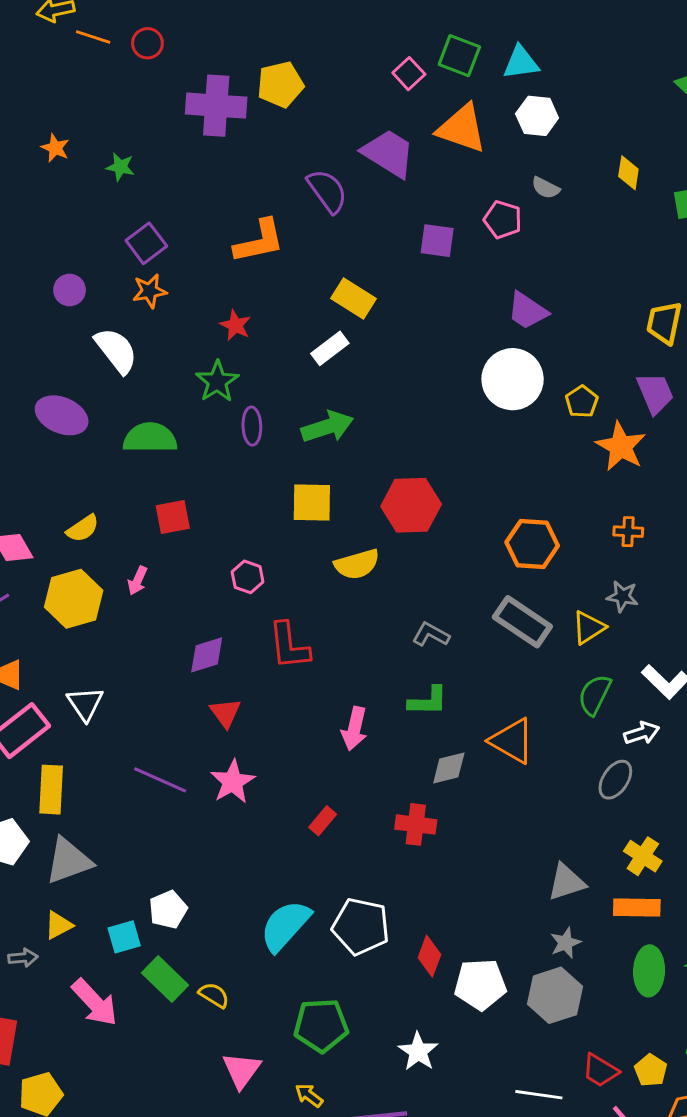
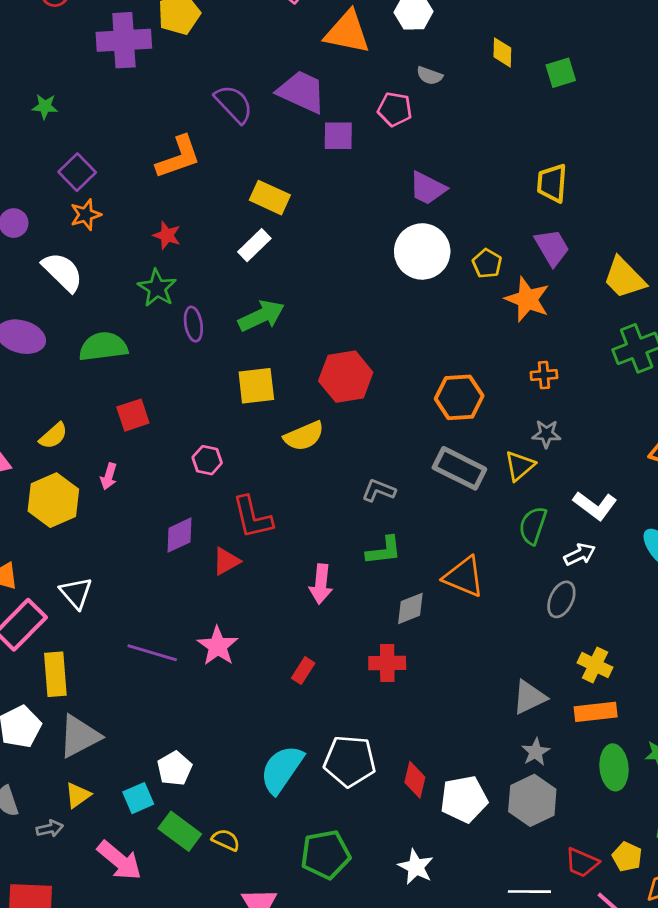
purple trapezoid: (388, 153) -> (302, 92), moved
red triangle: (225, 713) -> (226, 561), moved, turned 44

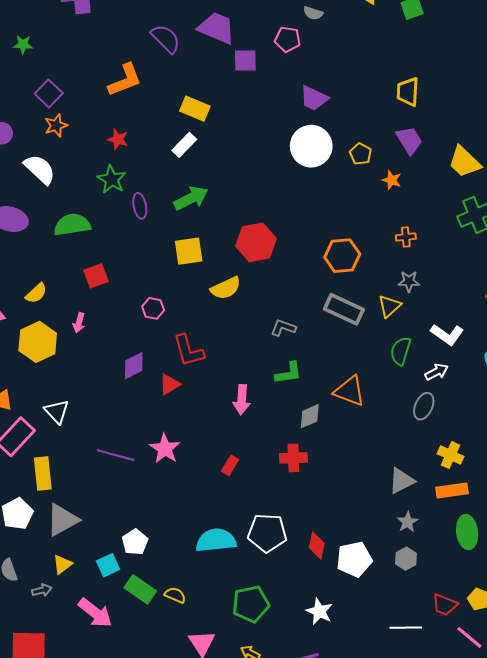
orange star: (527, 299) -> (392, 180), size x0.6
cyan semicircle: (282, 769) -> (216, 540), turned 51
gray hexagon: (532, 800) -> (406, 559), size x0.6

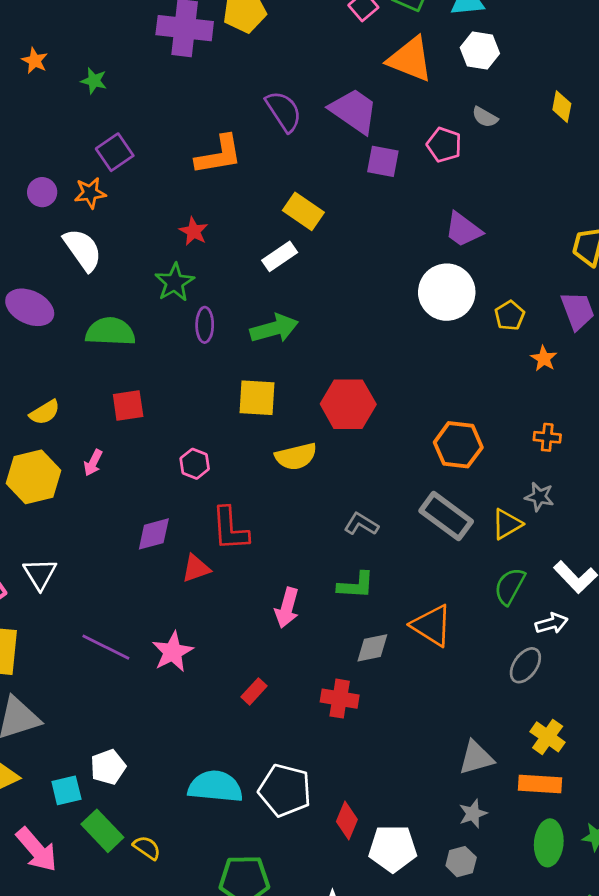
orange star: (56, 125) -> (90, 193), moved

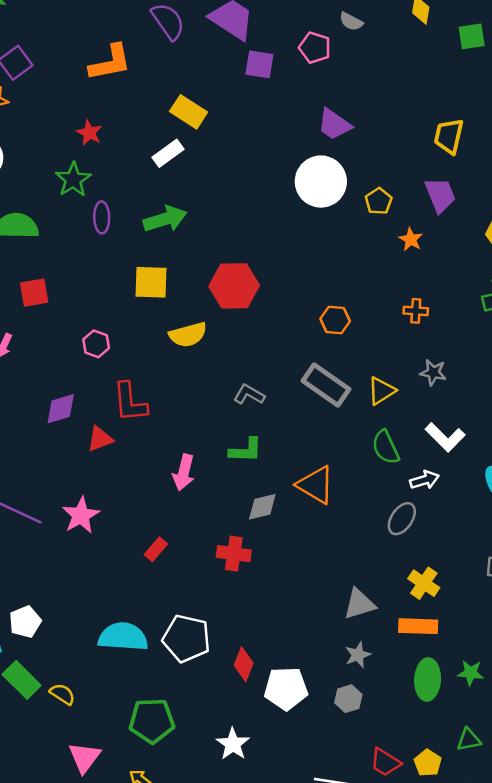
orange hexagon: (458, 445) -> (335, 320), size x0.7
gray star: (539, 497) -> (433, 372), moved
green semicircle: (510, 586) -> (386, 447), turned -52

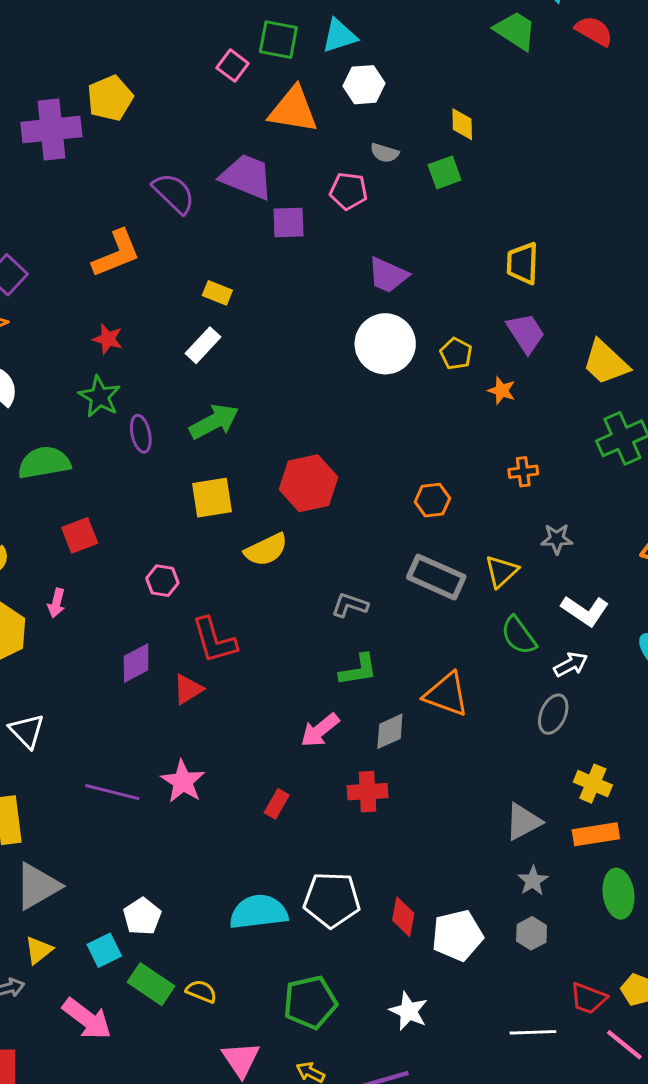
green square: (472, 36) -> (445, 172), moved
yellow rectangle: (189, 112) -> (217, 293), size x0.7
pink arrow: (184, 472) -> (320, 730), moved, turned 48

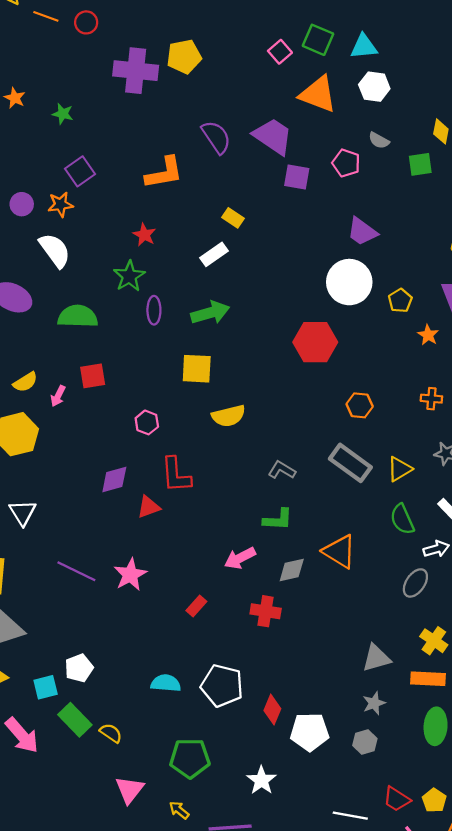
red hexagon: (308, 483) -> (315, 342), moved
pink arrow: (56, 603) -> (58, 396), moved
cyan semicircle: (258, 912) -> (166, 683), size x0.7

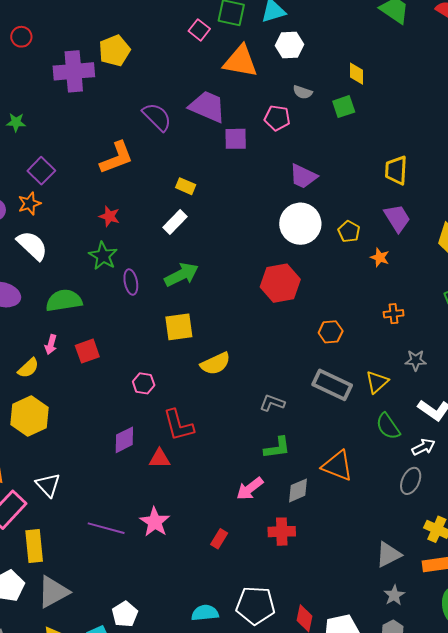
pink arrow: (58, 396) -> (51, 344), moved
red triangle: (149, 507) -> (160, 458), turned 30

